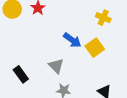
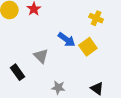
gray triangle: (56, 66) -> (41, 56), moved

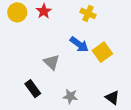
yellow cross: (96, 18) -> (88, 13), moved
black rectangle: (18, 72) -> (33, 89), moved

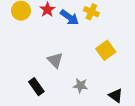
blue arrow: (79, 44) -> (69, 17), moved
gray star: (70, 96) -> (80, 86), moved

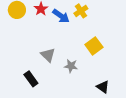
yellow cross: (91, 12) -> (81, 11), turned 32
gray star: (80, 86) -> (71, 66), moved

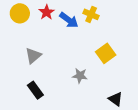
yellow cross: (81, 11) -> (91, 14), turned -32
gray triangle: (48, 55) -> (33, 56), moved, turned 35

